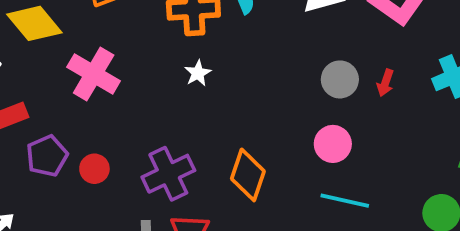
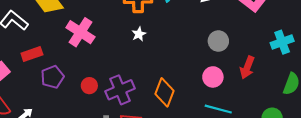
red arrow: (385, 83) -> (247, 67), moved, size x1.5
red circle: (94, 169) -> (89, 86), moved

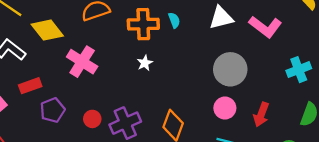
gray circle: (218, 41) -> (230, 69), size x1.5
red arrow: (247, 67) -> (261, 114), moved

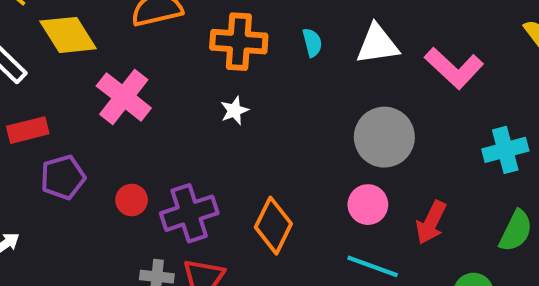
cyan semicircle: (174, 20) -> (312, 42), moved

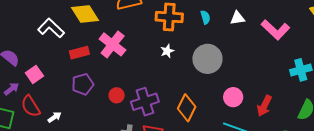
white triangle: (377, 44) -> (238, 18), size x0.7
red rectangle: (28, 130) -> (79, 53), moved
gray circle: (384, 137) -> (207, 59), moved

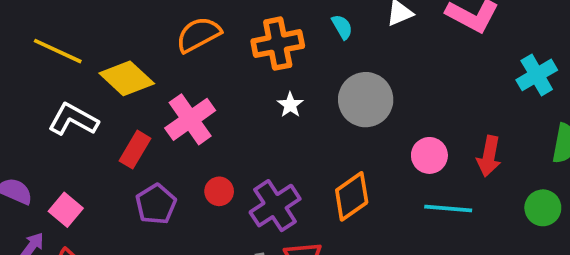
pink cross: (113, 44) -> (190, 119), turned 32
red rectangle: (79, 53) -> (135, 150), turned -30
red circle: (117, 95) -> (219, 191), moved
orange diamond: (187, 108) -> (352, 196), turned 44

